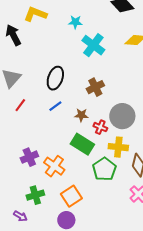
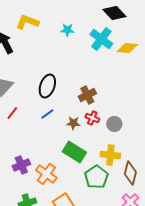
cyan cross: (93, 45) -> (101, 39), moved
gray circle: (122, 116) -> (114, 124), size x0.6
red cross: (100, 127) -> (92, 118), moved

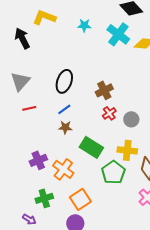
red line: (12, 113) -> (29, 108), turned 40
red cross: (92, 118) -> (109, 113), turned 32
brown star: (73, 123) -> (65, 127), moved

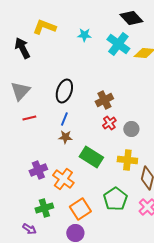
blue line: (64, 109) -> (64, 119), turned -32
green pentagon: (113, 172) -> (115, 199), moved

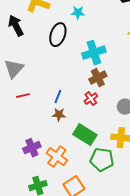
cyan cross: (118, 44) -> (94, 53), moved, turned 35
black ellipse: (64, 91) -> (58, 35), moved
red cross: (109, 123) -> (91, 99), moved
green pentagon: (115, 199) -> (102, 160), moved, turned -30

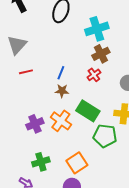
orange cross: (57, 157) -> (61, 121), moved

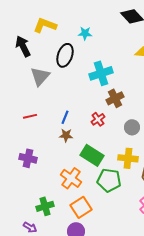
gray triangle: (17, 45) -> (40, 76), moved
brown cross: (101, 54) -> (115, 98), moved
orange cross: (61, 121) -> (71, 178), moved
purple cross: (35, 124) -> (28, 158), moved, turned 36

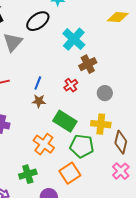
black ellipse: (65, 55) -> (38, 21), turned 35
cyan cross: (101, 73) -> (74, 39), turned -30
green cross: (45, 206) -> (28, 174), moved
orange square: (81, 207) -> (70, 173), moved

